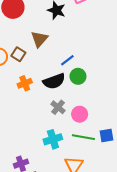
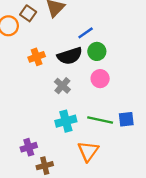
brown square: (18, 54) -> (28, 13), moved
gray cross: (58, 107) -> (62, 86), moved
pink circle: (80, 114) -> (100, 79), moved

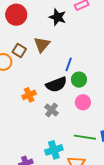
blue line: (86, 33) -> (69, 64), turned -32
orange cross: (37, 57) -> (29, 95), moved
cyan cross: (66, 121) -> (54, 150), moved

